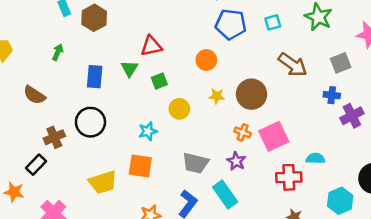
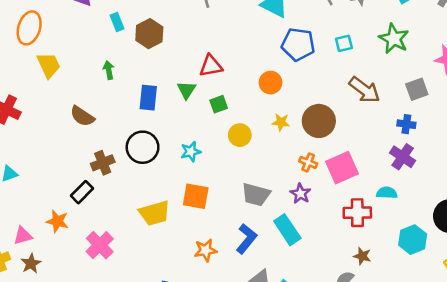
green arrow: (58, 52) -> (109, 70), turned -35
purple cross: (352, 116) -> (403, 157), moved, turned -30
cyan star: (148, 131) -> (191, 152), moved

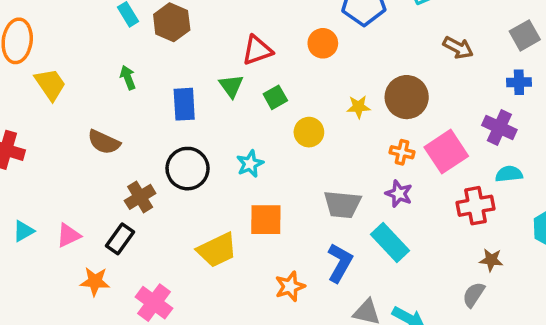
orange circle: (271, 83) -> (323, 43), moved
brown arrow: (364, 90) -> (458, 48), size x0.7
purple cross: (403, 157) -> (499, 127), moved
pink triangle: (23, 236) -> (68, 235), moved

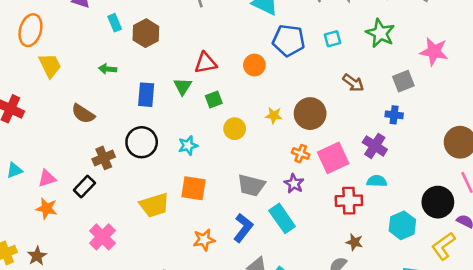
green arrow: (128, 77) -> (108, 69), turned -72
orange star: (95, 281) -> (46, 208), moved

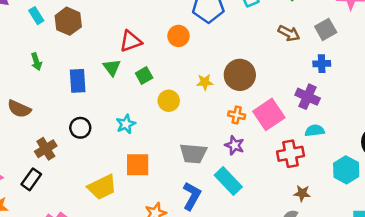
green arrow: (108, 69) -> (36, 62), turned -105
brown arrow: (353, 83) -> (289, 33), moved
black circle: (142, 142) -> (80, 128), size x0.7

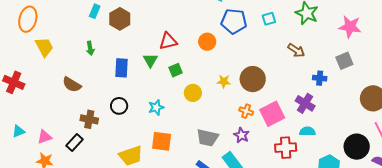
cyan rectangle: (36, 16) -> (95, 11), turned 48
gray square: (326, 29) -> (344, 61), moved
brown cross: (46, 149) -> (89, 119), turned 36

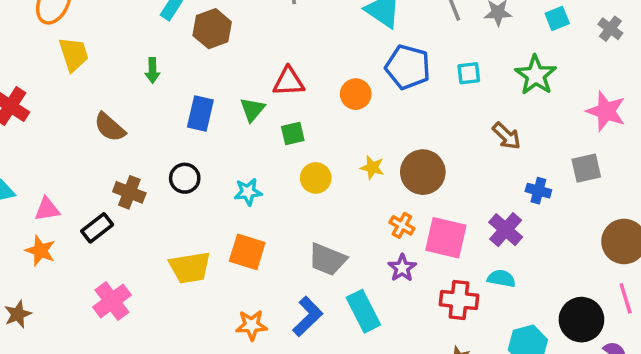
pink square: (272, 114) -> (446, 238), turned 30
purple star: (241, 135) -> (402, 268), moved

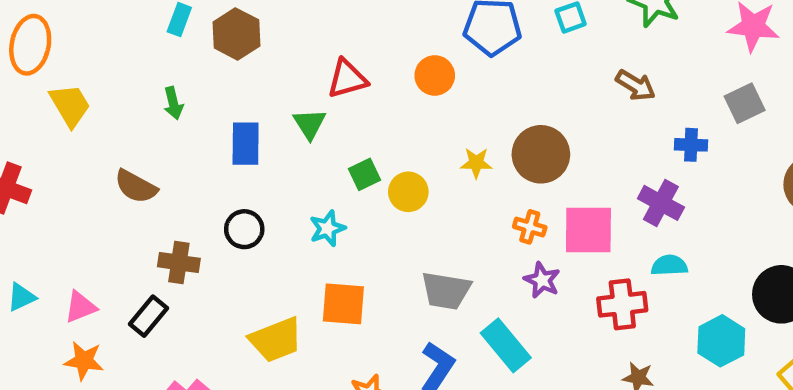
green square: (293, 134) -> (364, 174), moved

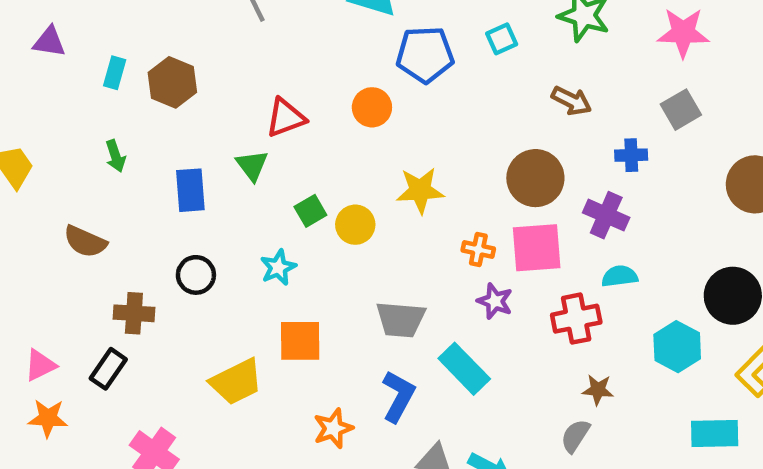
brown circle: (541, 154) -> (535, 178), moved
yellow star: (476, 163) -> (420, 190), size x1.5

